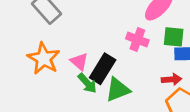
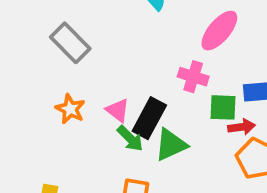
green square: (174, 37) -> (223, 107), moved
orange star: (44, 58) -> (70, 109), size x0.7

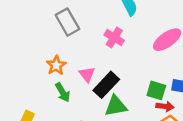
pink cross: (193, 77) -> (114, 38), moved
green arrow: (130, 138) -> (63, 92), moved

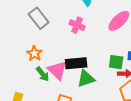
pink triangle: (87, 74) -> (57, 70), moved, size x1.5
black rectangle: (106, 85) -> (76, 63), turned 50

